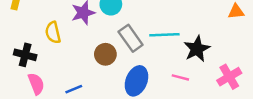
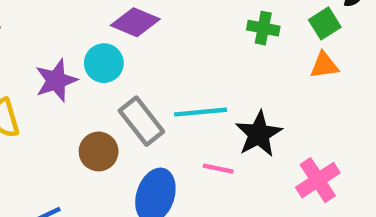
pink line: (180, 77) -> (218, 169), moved

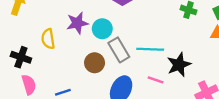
cyan circle: (104, 63) -> (102, 29), moved

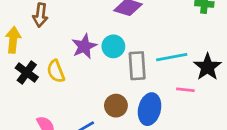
gray rectangle: (119, 50) -> (137, 66), turned 40
black cross: (21, 57) -> (27, 72), moved, turned 30
brown circle: (95, 63) -> (116, 106), moved

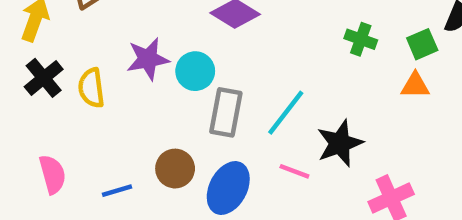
cyan line: (172, 57) -> (286, 113), turned -56

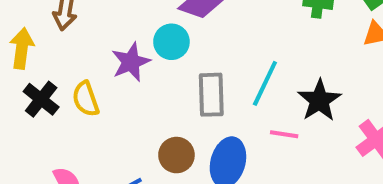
cyan circle: (195, 71) -> (171, 42), moved

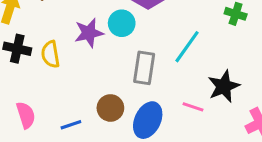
cyan line: (265, 83) -> (187, 47), moved
black cross: (41, 99) -> (17, 49), turned -36

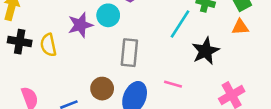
cyan line: (187, 47) -> (180, 24), moved
black star: (224, 86) -> (205, 51), moved

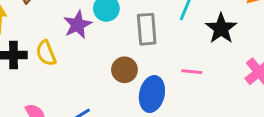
gray rectangle: (129, 53) -> (147, 29), moved
brown circle: (102, 89) -> (124, 70), moved

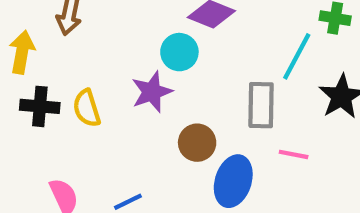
purple star: (78, 25) -> (152, 92), moved
gray rectangle: (147, 29) -> (261, 105), moved

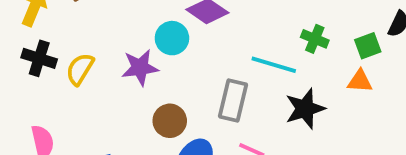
cyan line: (297, 56) -> (274, 65), turned 66
yellow semicircle: (87, 108) -> (80, 69), turned 36

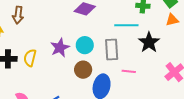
cyan circle: (172, 38) -> (85, 45), moved

